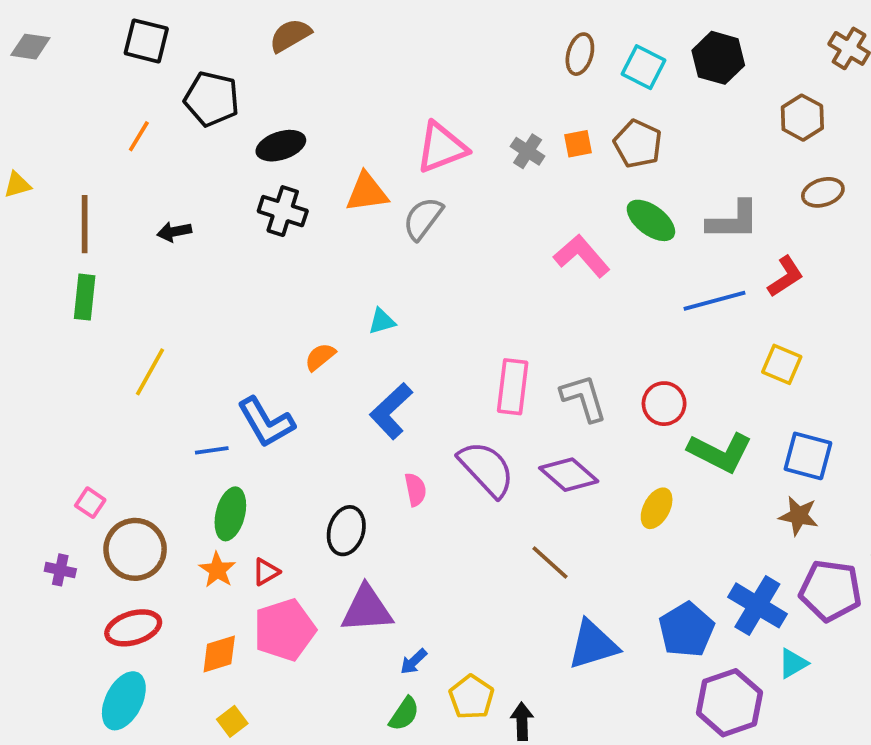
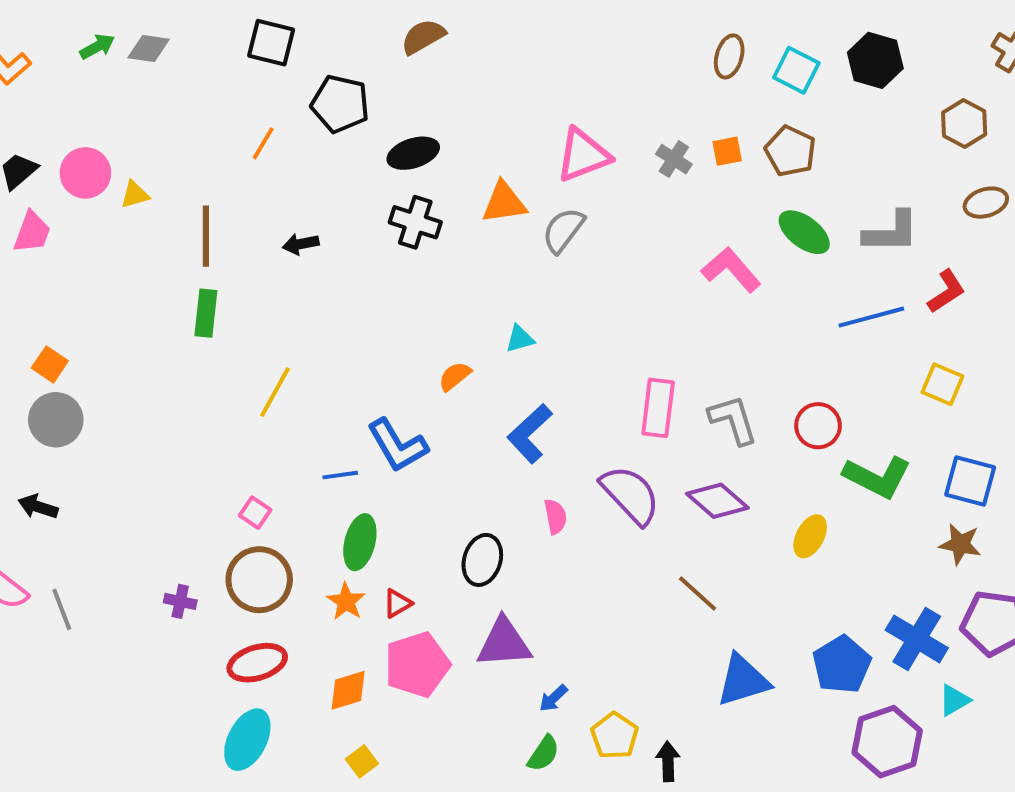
pink square: (90, 503) -> (255, 513), moved

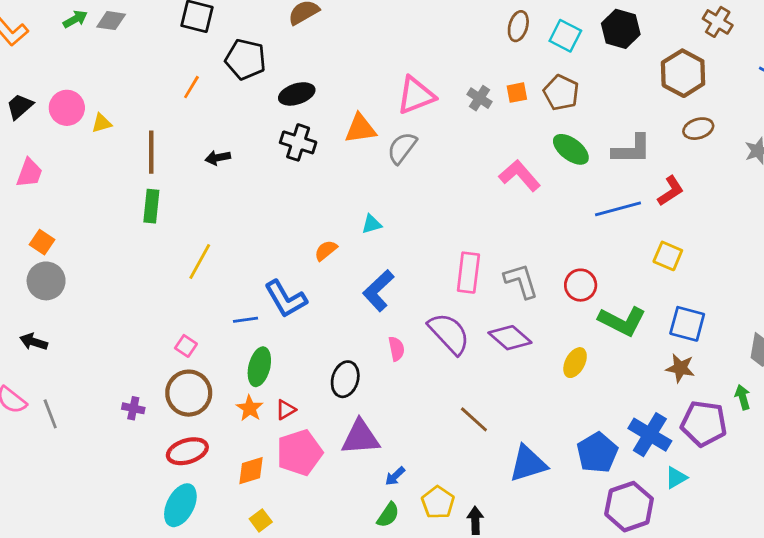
brown hexagon: (964, 124) -> (683, 73), size x1.4
pink trapezoid: (32, 232) -> (29, 173), moved
brown line: (698, 594) -> (474, 419), moved

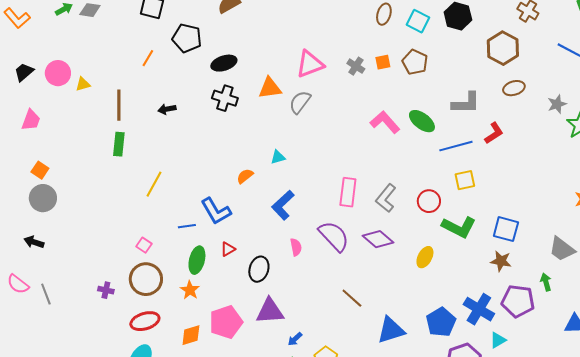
green ellipse: (571, 149) -> (422, 121), moved
yellow square: (668, 256) -> (465, 180), moved, turned -35
gray L-shape: (521, 281) -> (386, 198), turned -124
red triangle: (286, 410) -> (228, 249), moved

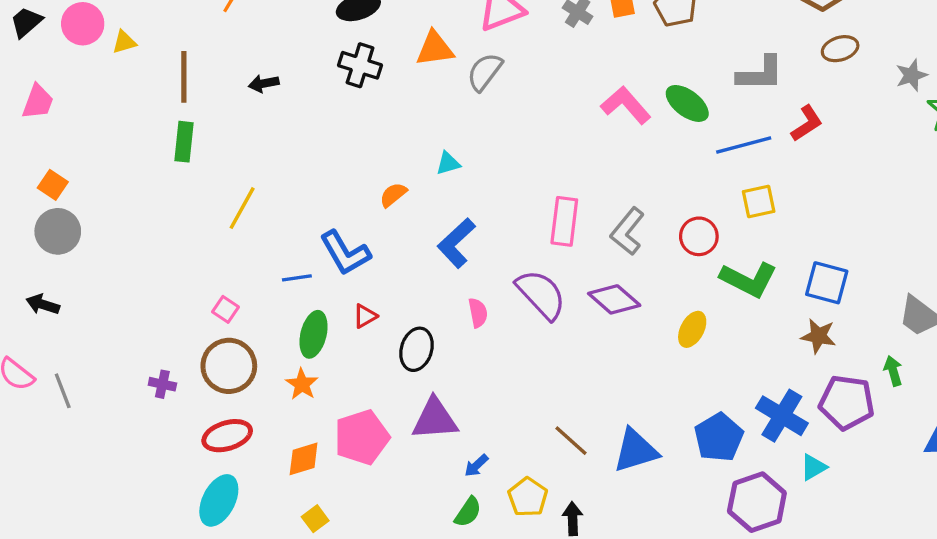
brown line: (352, 298) -> (571, 441), moved

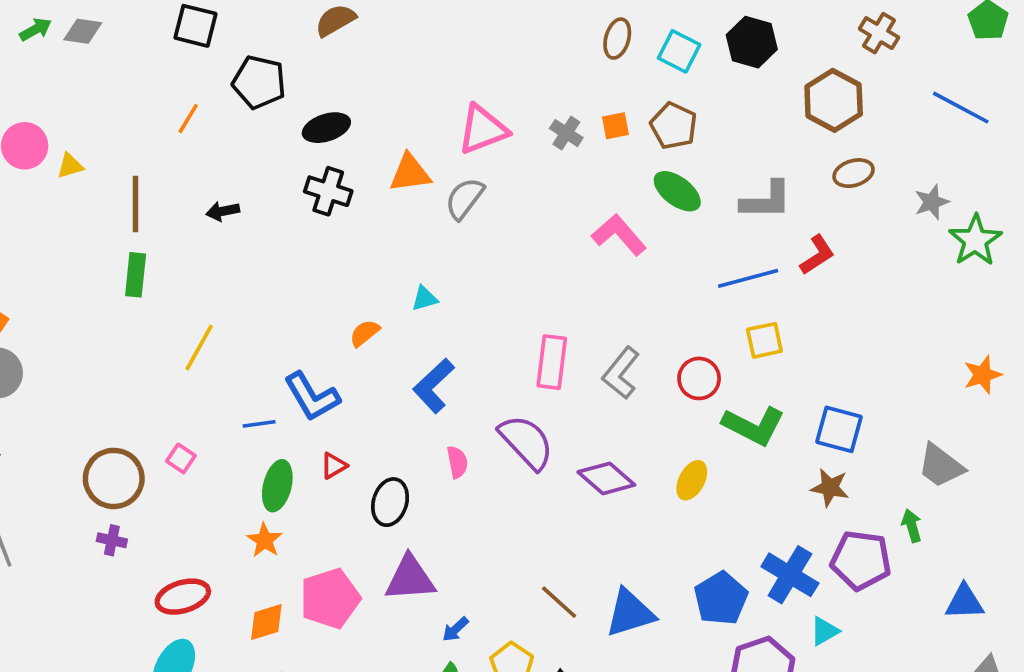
green ellipse: (687, 103) -> (677, 191), moved
purple diamond: (614, 299) -> (606, 478), moved
brown circle: (229, 366) -> (114, 478), moved

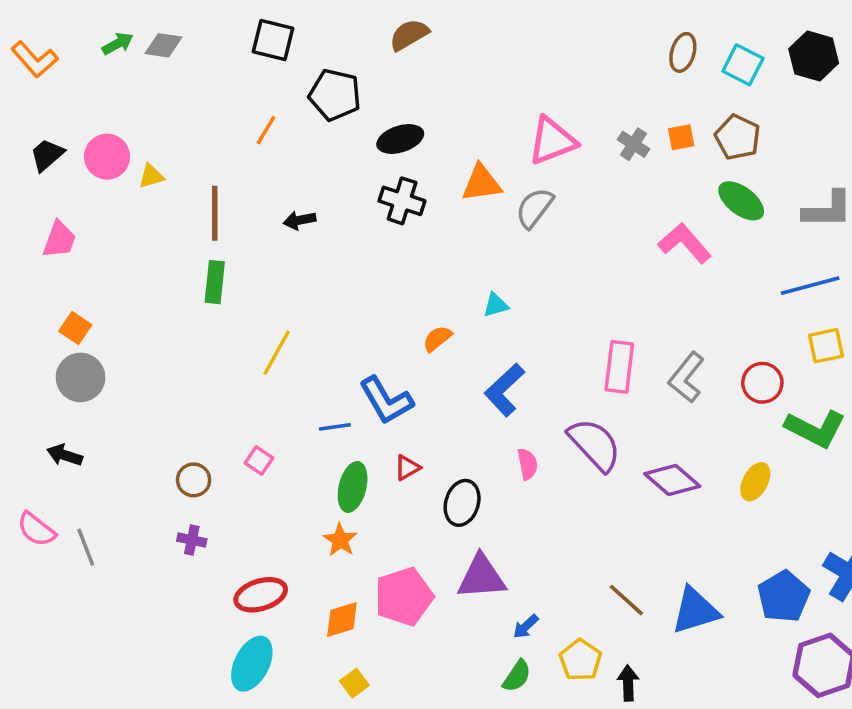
brown circle: (114, 478) -> (194, 480), size x0.6

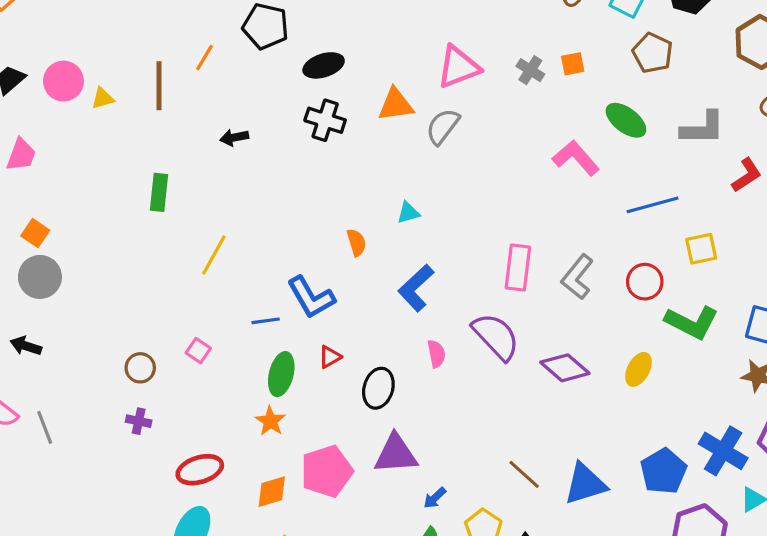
brown pentagon: (738, 137) -> (653, 53), moved
brown line: (215, 213) -> (159, 86), moved
blue line: (810, 286) -> (653, 205), moved
orange semicircle: (437, 339) -> (356, 242), turned 112

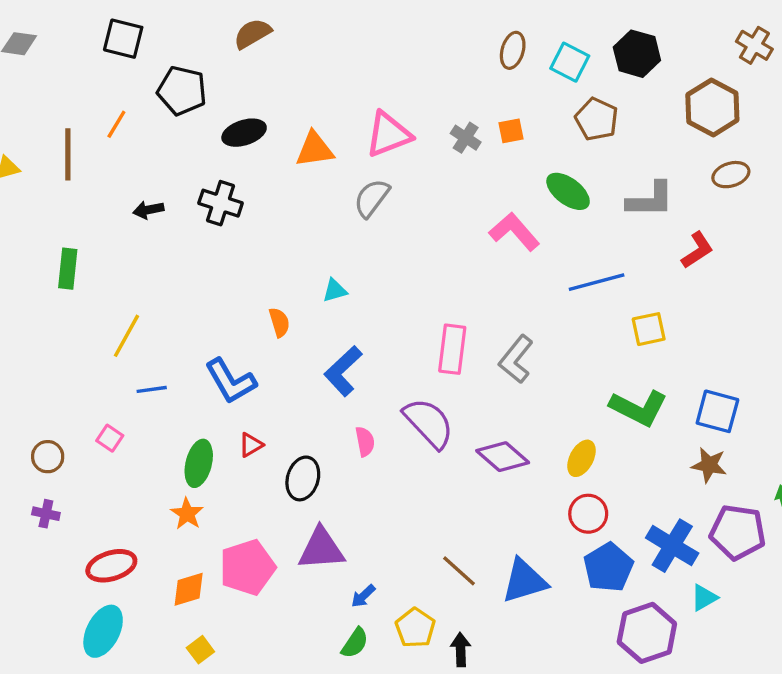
orange triangle: (396, 105) -> (315, 149), moved
black cross: (325, 120) -> (221, 203), moved
red circle: (645, 282) -> (588, 514), moved
blue line: (266, 321) -> (152, 389), moved

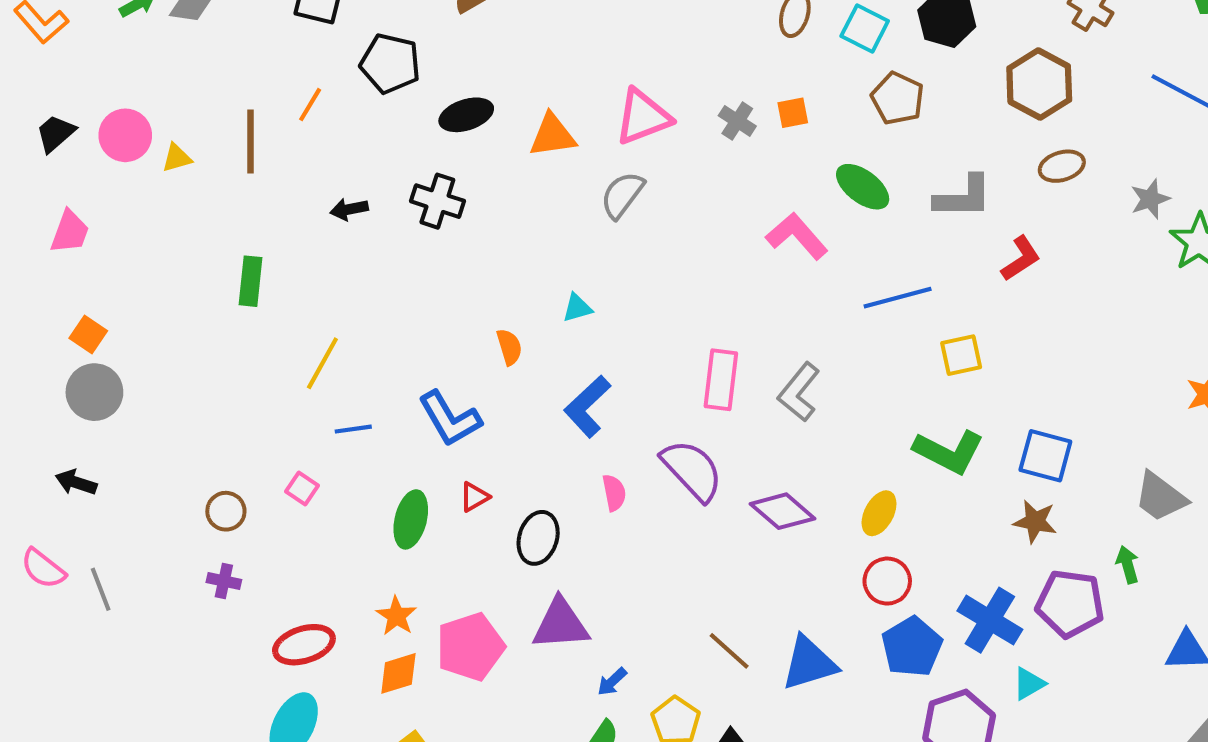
orange star: (187, 514) -> (396, 616), moved

